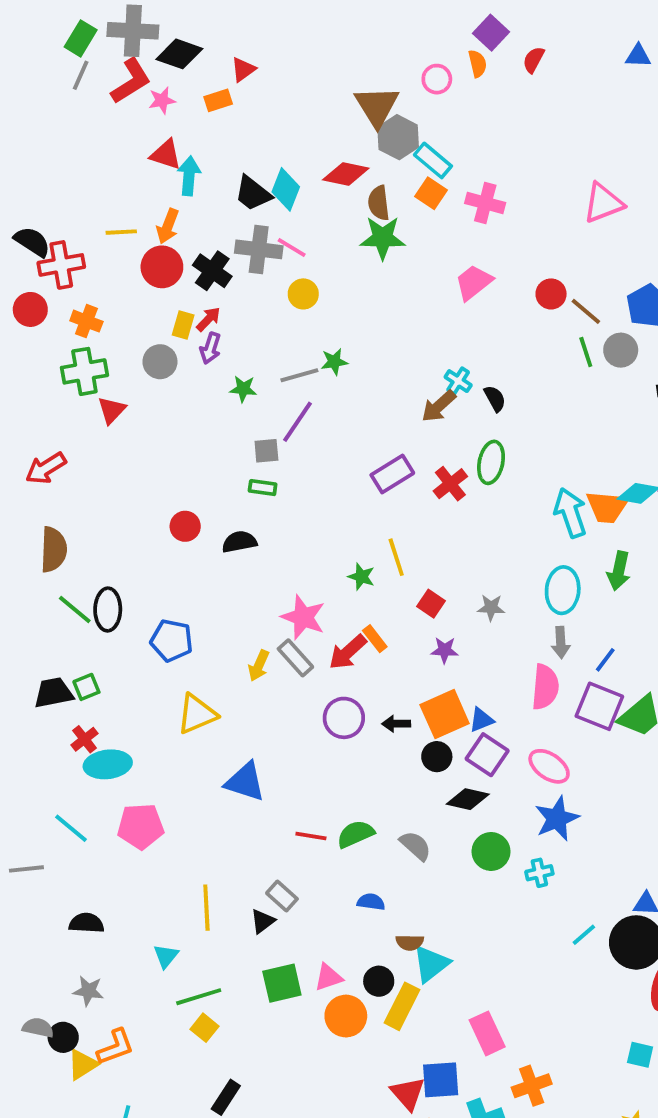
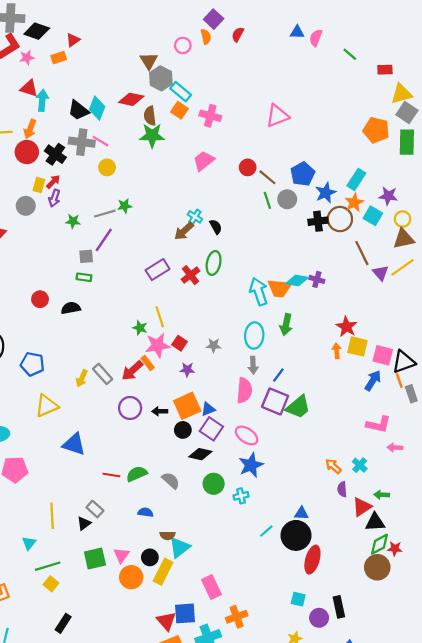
brown triangle: (377, 106) -> (149, 61), size x0.7
pink star: (303, 617) -> (158, 345), moved, turned -30
pink triangle: (328, 977) -> (121, 555), turned -35

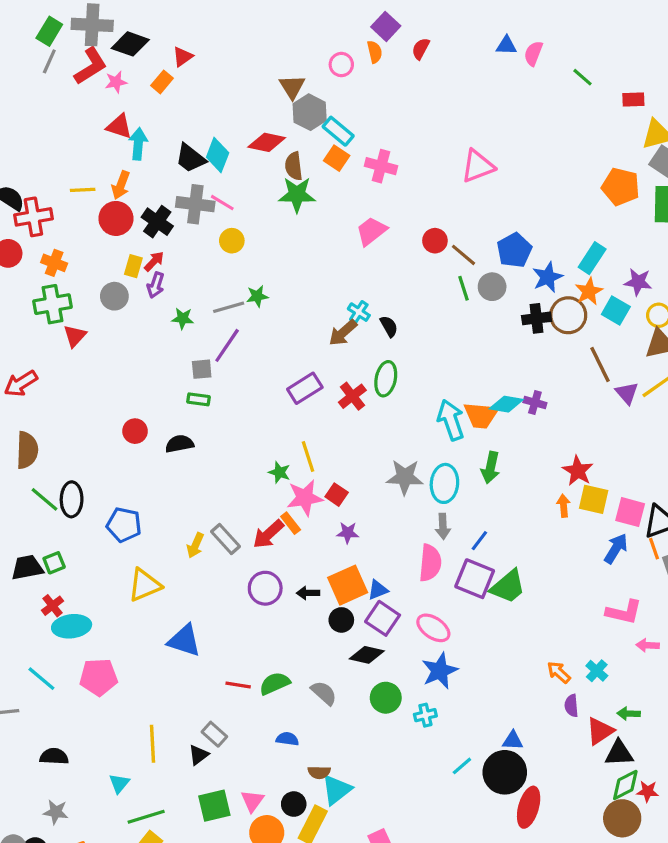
orange rectangle: (59, 58) -> (162, 82), turned -32
gray star: (214, 345) -> (405, 477), moved, size x1.6

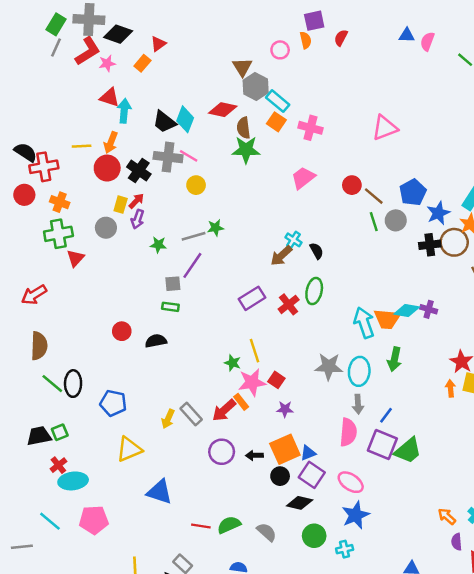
purple square: (386, 26) -> (314, 21), turned 35

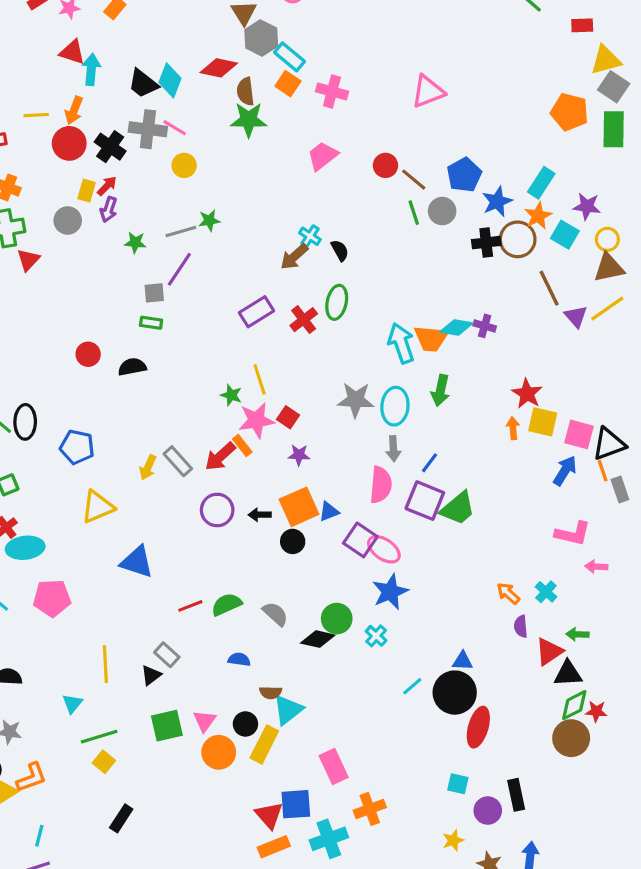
purple square: (312, 475) -> (360, 540), moved
black diamond: (300, 503) -> (318, 639), moved
red line: (201, 526) -> (190, 606), turned -30
cyan cross: (345, 549) -> (376, 636), turned -35

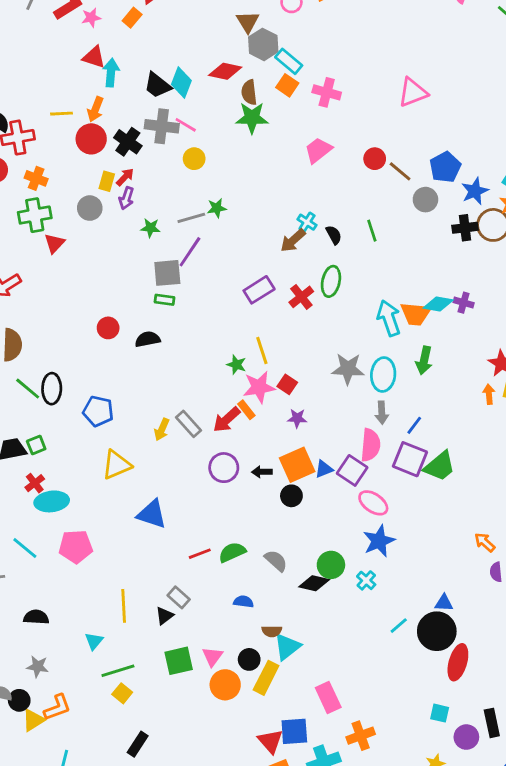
green line: (414, 213) -> (372, 231), moved
gray square: (154, 293) -> (167, 273), size x1.5
purple square: (360, 540) -> (352, 470), moved

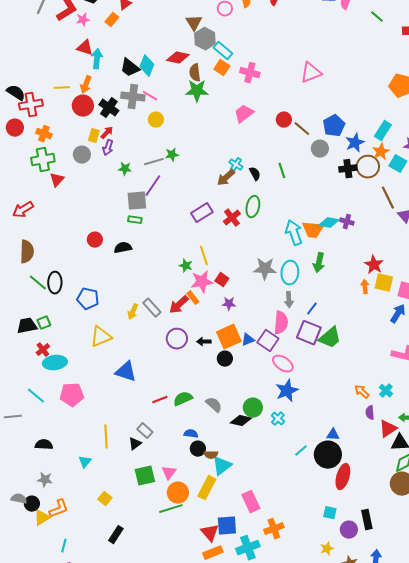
black circle: (249, 659) -> (198, 449), moved
green line: (118, 671) -> (171, 509), moved

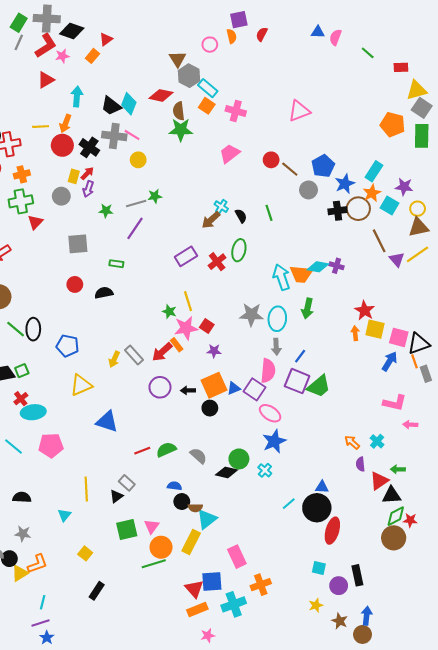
red triangle: (85, 48) -> (46, 80), moved, turned -48
orange cross: (44, 134) -> (22, 174), turned -35
gray square: (137, 201) -> (78, 244), moved

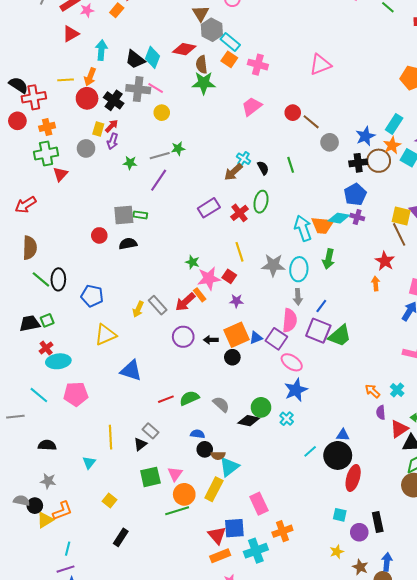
blue pentagon: (323, 166) -> (355, 195), moved
brown line: (379, 241) -> (399, 234), moved
gray square: (78, 244) -> (124, 215), moved
yellow line: (188, 301) -> (239, 252), moved
yellow square: (375, 329) -> (401, 216), moved

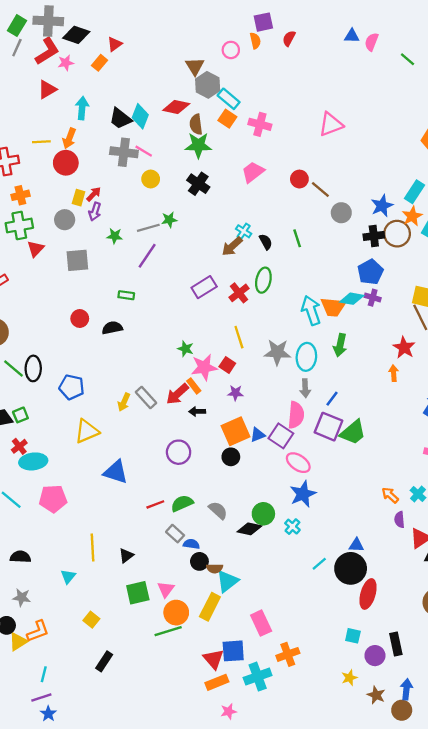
black cross: (114, 100) -> (198, 184), moved
gray square: (124, 215) -> (77, 260), moved
purple circle: (183, 337) -> (179, 452), moved
black arrow: (211, 340) -> (197, 411), moved
gray rectangle: (150, 431) -> (175, 534), moved

